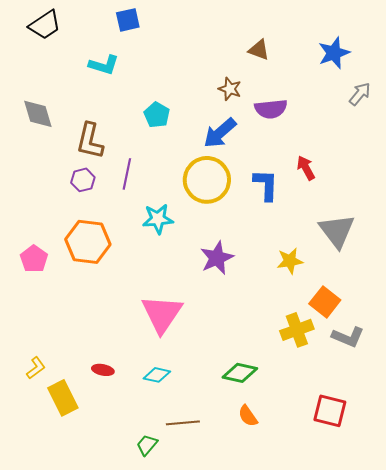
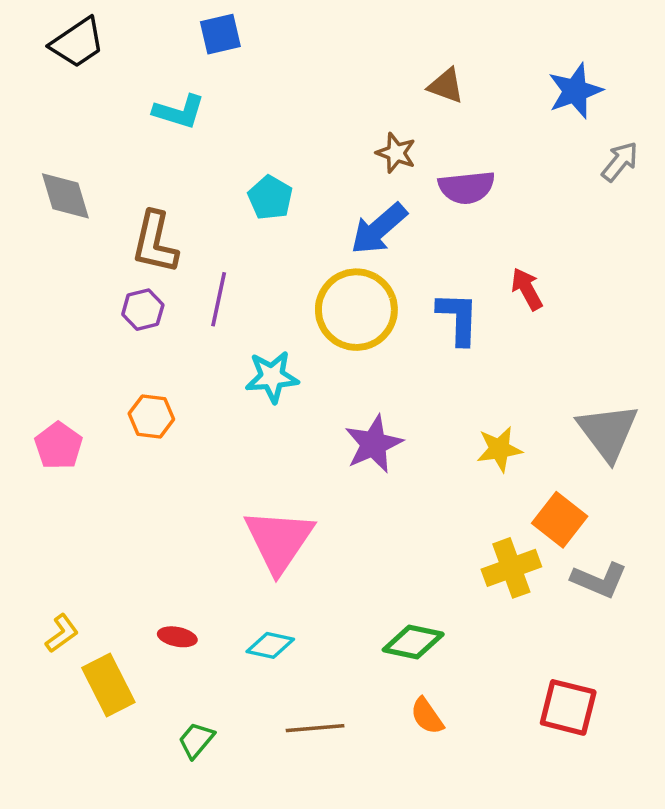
gray triangle: (337, 231) -> (608, 432), moved
orange hexagon: (88, 242) -> (151, 416), size x0.6
green trapezoid: (147, 445) -> (196, 740), moved

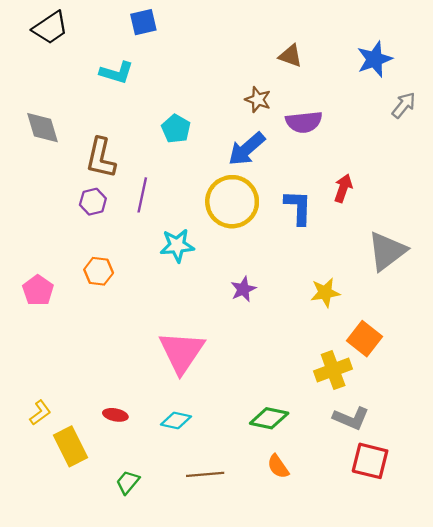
red arrow: (527, 289) -> (343, 188), turned 48
gray triangle: (608, 432) -> (387, 251), moved, turned 30
purple star: (374, 444) -> (243, 289), size x0.7
gray L-shape: (599, 580) -> (351, 418), moved

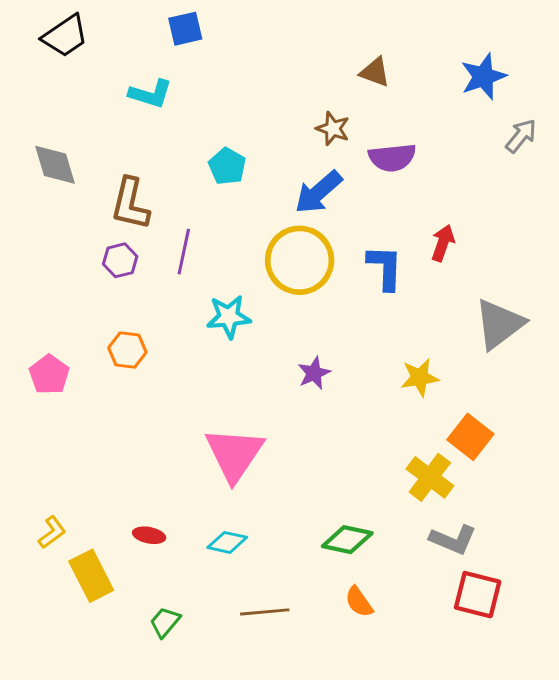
yellow cross: (333, 370) -> (430, 477), turned -33

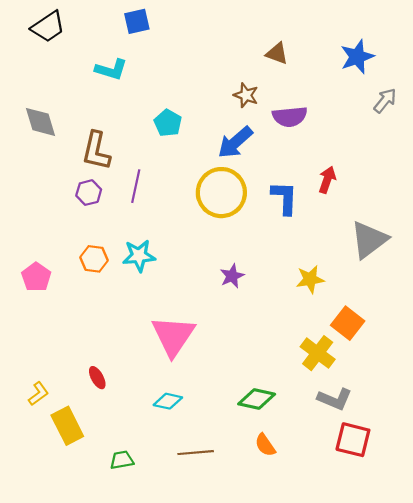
cyan star: (229, 317) -> (139, 256), moved
red ellipse: (149, 535) -> (97, 378), moved, turned 50
green trapezoid: (165, 622) -> (122, 460), turned 40

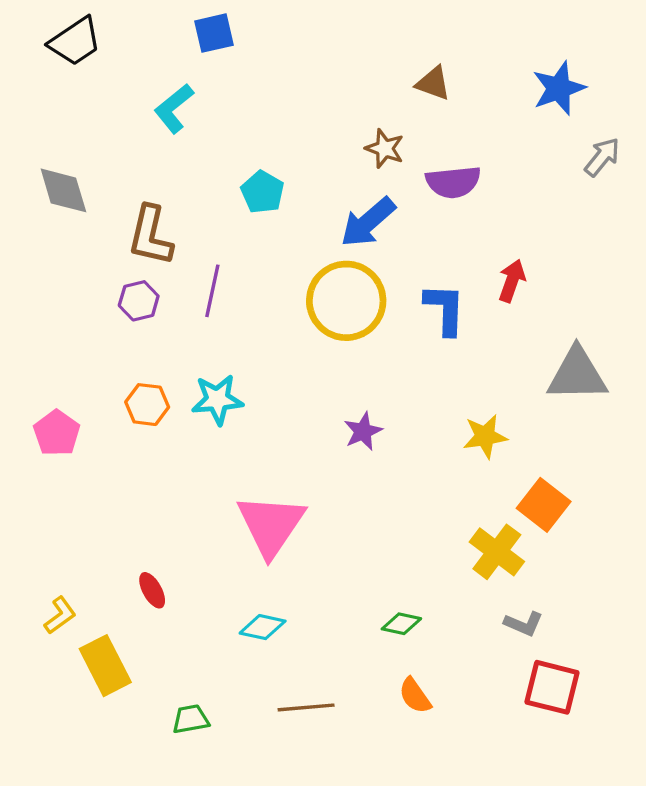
cyan L-shape: (111, 70) -> (174, 108), turned 124
gray triangle: (369, 240) -> (577, 374), turned 36
green diamond: (257, 399) -> (401, 624), size x0.7
gray L-shape: (335, 399) -> (524, 624), size x0.7

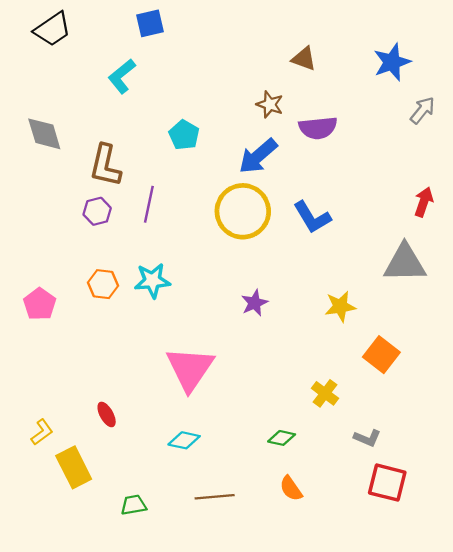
red arrow: (512, 281) -> (424, 202), moved
blue L-shape: (445, 309) -> (312, 217), turned 147
yellow cross: (497, 552) -> (325, 393), moved, size x0.7

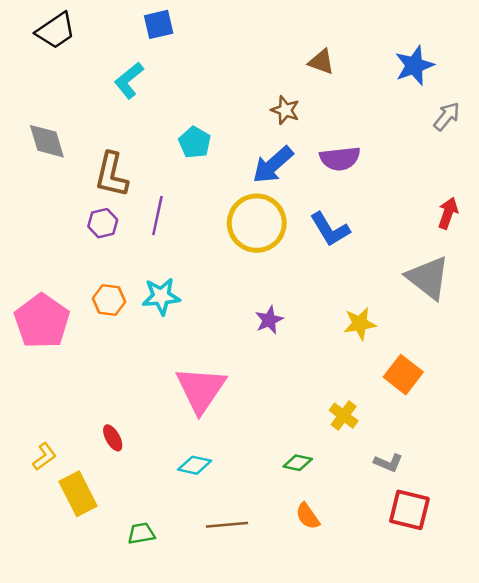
purple semicircle: (318, 128) -> (340, 159), moved
gray triangle: (405, 263) -> (428, 278), turned 39
pink pentagon: (40, 304) -> (42, 321), size x1.6

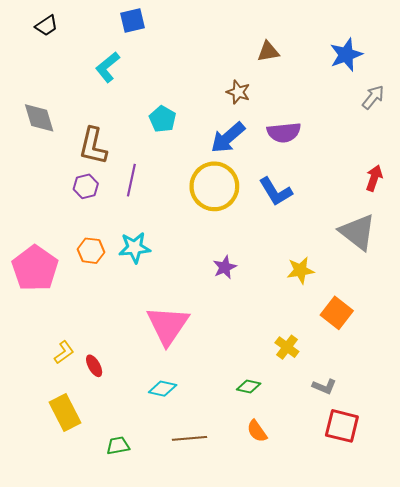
black trapezoid: (56, 31) -> (46, 26), size x0.7
brown triangle: (321, 62) -> (268, 52), turned -30
yellow L-shape: (44, 456) -> (64, 352), moved

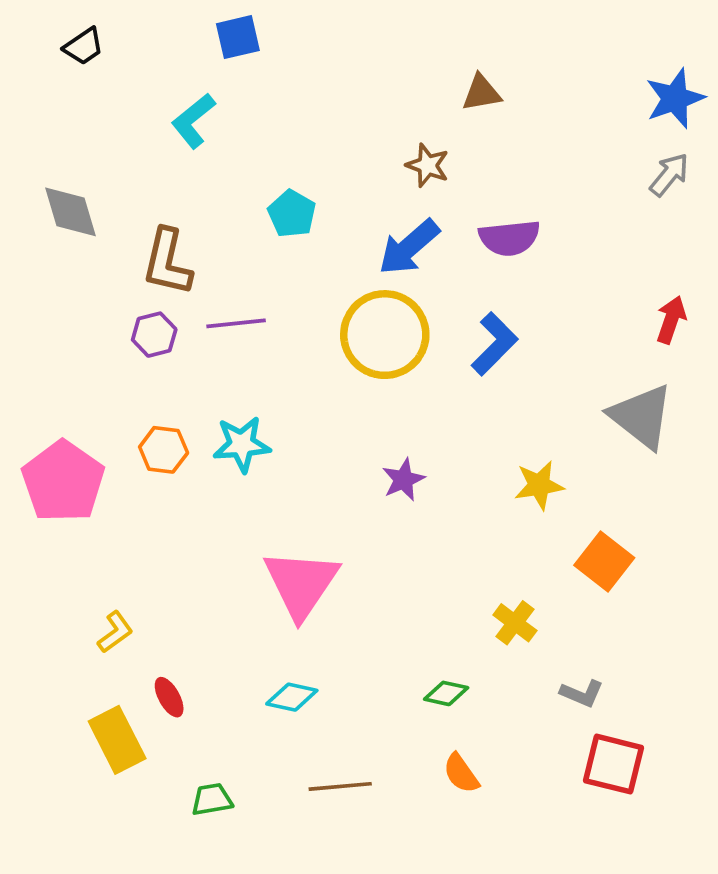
blue star: (346, 55) -> (675, 98), moved
purple line: (131, 180) -> (236, 323), turned 72
blue L-shape: (276, 192) -> (494, 344), turned -104
red ellipse: (94, 366) -> (169, 697), moved

